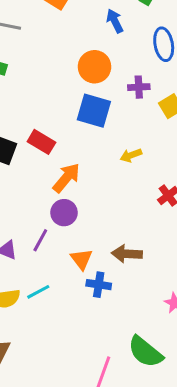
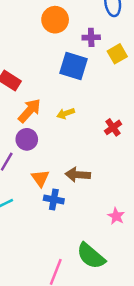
blue square: (94, 111) -> (73, 66), moved
yellow arrow: (131, 155) -> (66, 113), moved

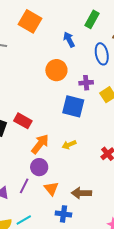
orange triangle: (40, 178) -> (51, 189), moved

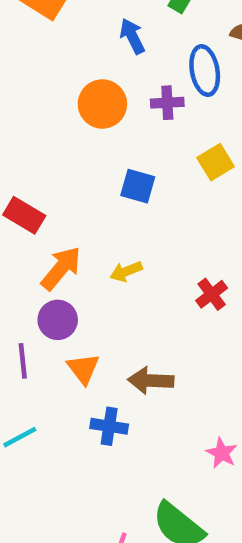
purple cross: (86, 83) -> (167, 103), moved
blue square: (73, 106) -> (138, 186), size x0.7
purple line: (24, 186) -> (23, 361), turned -35

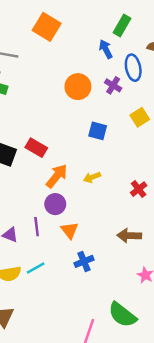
blue arrow: (132, 36) -> (106, 49), moved
purple cross: (167, 103) -> (113, 85), turned 35
brown arrow: (151, 381) -> (129, 236), moved
blue cross: (109, 426) -> (84, 261), turned -30

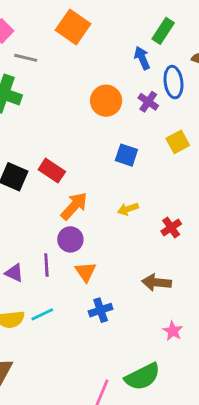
yellow arrow: (92, 177) -> (128, 209), moved
green semicircle: (122, 315) -> (142, 377), turned -68

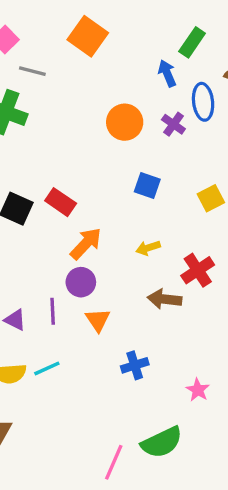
yellow square: (178, 142) -> (211, 198), moved
red cross: (171, 228) -> (198, 270), size x1.4
brown arrow: (157, 282) -> (164, 299), moved
blue cross: (101, 310) -> (135, 365), moved

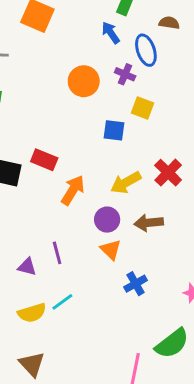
yellow square: (211, 198) -> (142, 108), moved, turned -30
yellow arrow: (148, 248) -> (126, 183), size x1.5
red cross: (198, 270) -> (168, 173), moved
purple circle: (81, 282) -> (107, 220), moved
orange triangle: (98, 320) -> (111, 250), moved

